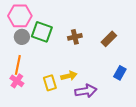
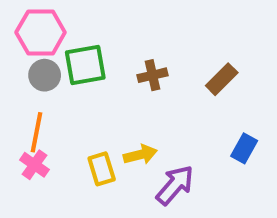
green square: (42, 32) -> (85, 65), turned -30
purple arrow: (86, 91) -> (175, 185), turned -40

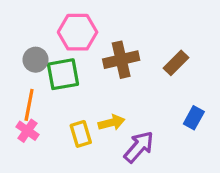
pink hexagon: (41, 32) -> (78, 32), moved
green square: (85, 65) -> (63, 74), moved
brown cross: (153, 75) -> (121, 60), size x1.5

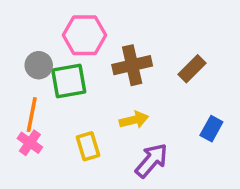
yellow arrow: (111, 123) -> (134, 120), moved

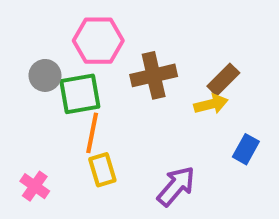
orange line: (32, 115) -> (92, 133), moved
yellow arrow: (134, 120) -> (211, 104), moved
pink cross: (30, 143) -> (35, 186), moved

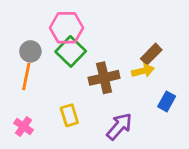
brown cross: (154, 75) -> (104, 78), moved
green square: (80, 94) -> (71, 51), moved, turned -36
orange line: (92, 133) -> (26, 76), moved

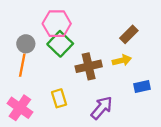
brown rectangle: (151, 54) -> (129, 34), moved
blue rectangle: (167, 101) -> (142, 86), turned 49
pink cross: (23, 126) -> (20, 108), size x1.5

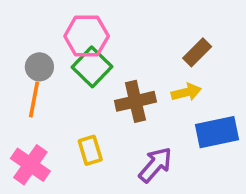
blue rectangle: (142, 86) -> (217, 132), size x1.6

